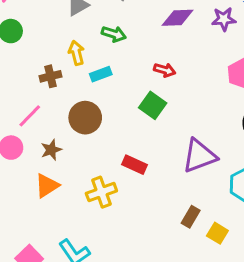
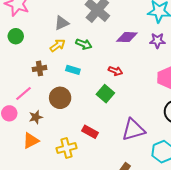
yellow arrow: (76, 53) -> (58, 45), moved, turned 63
cyan rectangle: (101, 74) -> (73, 70), turned 32

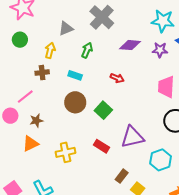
green arrow: (84, 44) -> (87, 50), turned -91
yellow arrow: (58, 45) -> (50, 50), moved, turned -42
green square: (105, 94) -> (103, 110), moved
brown circle: (60, 98) -> (75, 102), moved
red rectangle: (90, 132) -> (101, 146), moved

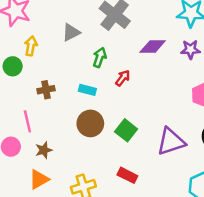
green circle: (20, 40) -> (13, 66), moved
yellow arrow: (50, 50) -> (31, 46), moved
red arrow: (117, 78) -> (123, 78), moved, turned -72
pink line: (25, 97) -> (27, 121), turned -60
purple triangle: (132, 137) -> (171, 141), moved

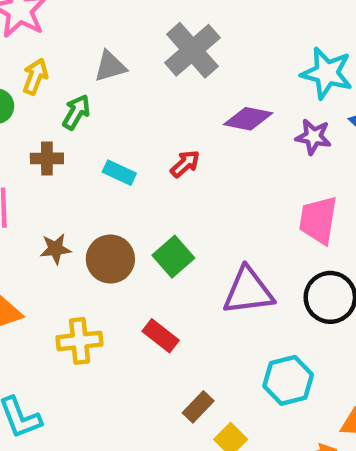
green arrow: (100, 57) -> (76, 112), moved
brown circle: (90, 123) -> (110, 259), moved
brown star: (44, 150) -> (55, 249), moved

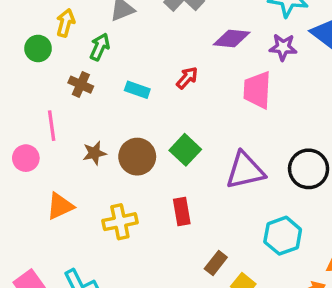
brown cross: (47, 158) -> (81, 85), turned 30
pink trapezoid: (318, 220) -> (257, 90), moved
red rectangle: (161, 336) -> (182, 212), turned 48

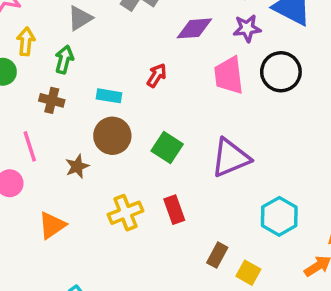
brown circle: (137, 157) -> (112, 136), moved
black circle: (309, 169) -> (281, 72), moved
yellow cross: (120, 222) -> (126, 213), moved

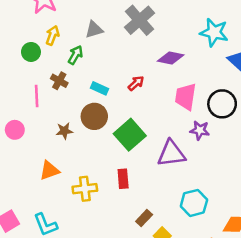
purple star: (247, 28) -> (200, 130), moved
pink line: (30, 146) -> (37, 96), moved
green square: (167, 148) -> (130, 135), size x1.4
yellow cross: (126, 213) -> (85, 189), moved
orange triangle: (52, 225) -> (49, 170), moved

